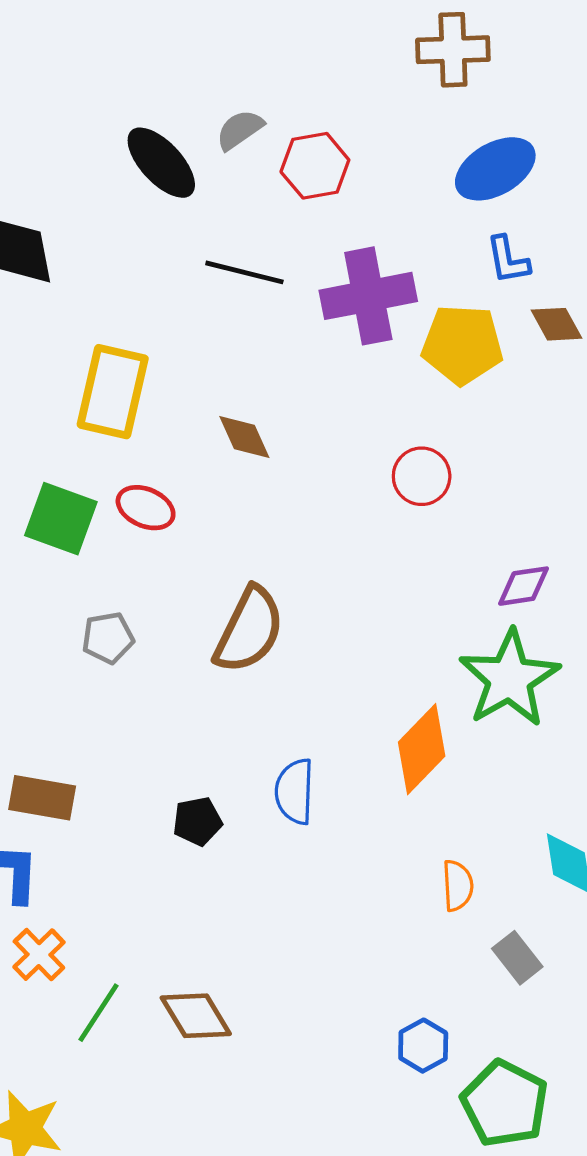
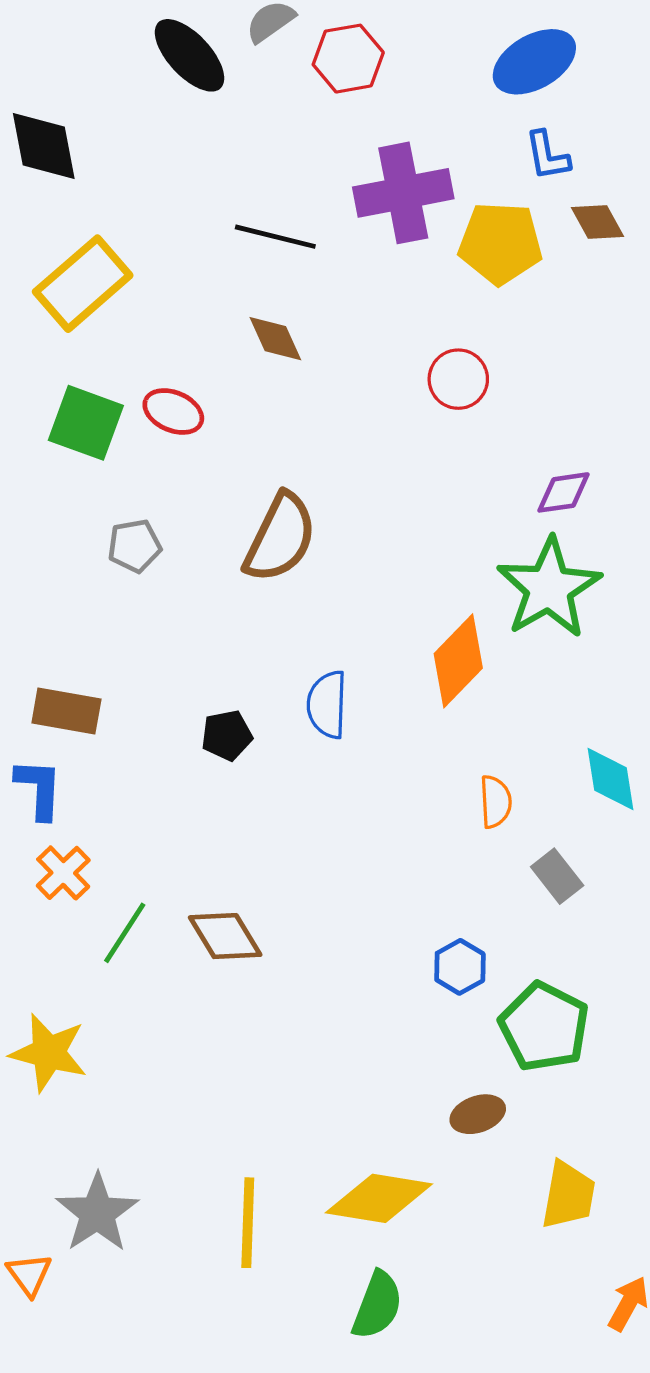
black line: (244, 272) -> (275, 237), moved
yellow rectangle: (113, 392) -> (83, 284), moved, turned 36

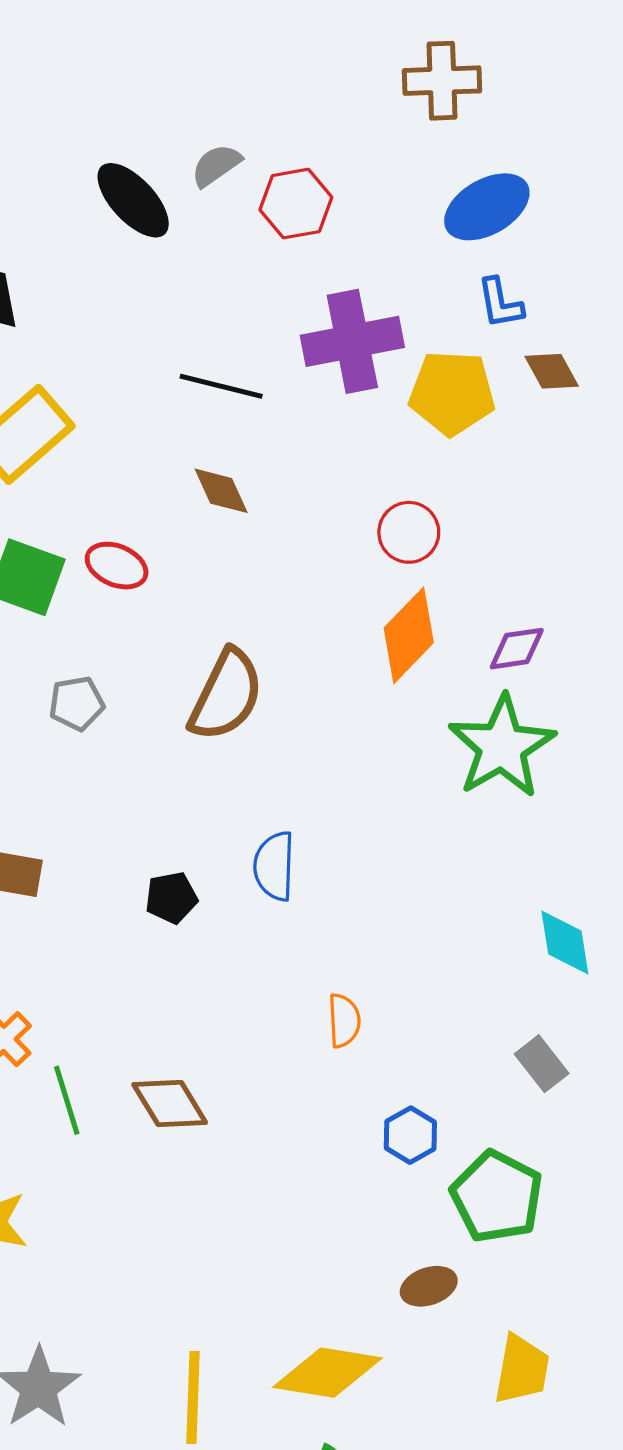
orange diamond: (458, 661) -> (409, 635), moved
orange semicircle: (496, 802) -> (344, 1021), moved
gray rectangle: (557, 876) -> (542, 1064), moved
green line: (125, 933) -> (67, 1100), turned -50

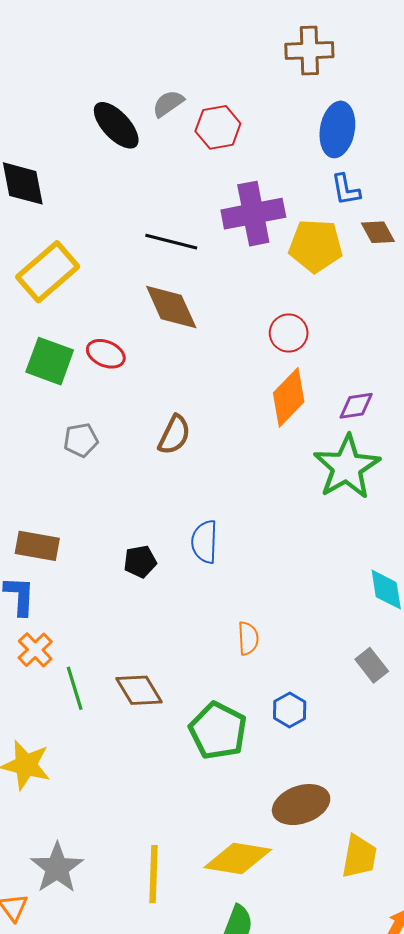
blue ellipse: (487, 207) -> (337, 129), turned -50
brown diamond: (221, 491) -> (171, 307), size x1.5
brown semicircle: (226, 695) -> (174, 435), size x0.7
green pentagon: (497, 1197) -> (218, 731), moved
brown ellipse: (429, 1286) -> (301, 805), size x1.6

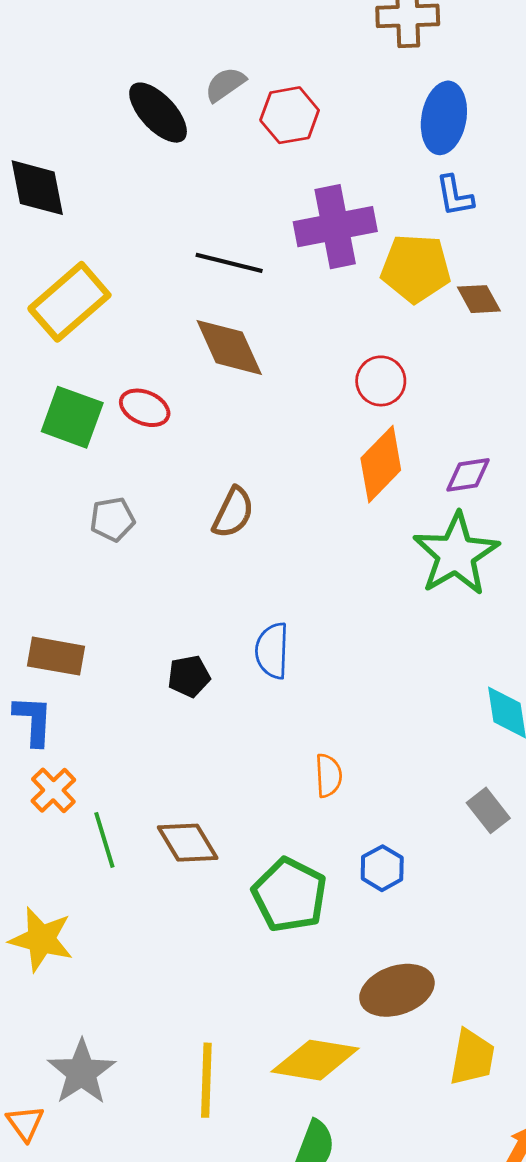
brown diamond: (378, 232) -> (479, 299), moved

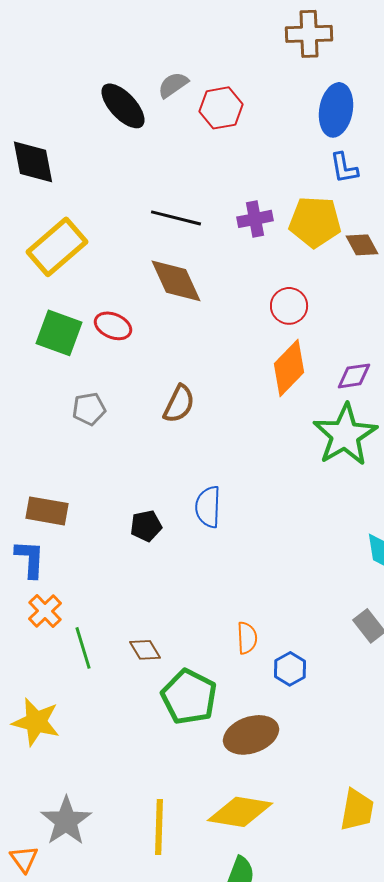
purple cross: (335, 227) -> (255, 219), moved, size x0.6
orange semicircle: (328, 776) -> (247, 638), moved
brown diamond: (188, 843) -> (145, 650), size x0.7
green pentagon: (290, 895) -> (189, 697), moved
brown ellipse: (397, 990) -> (251, 735), moved

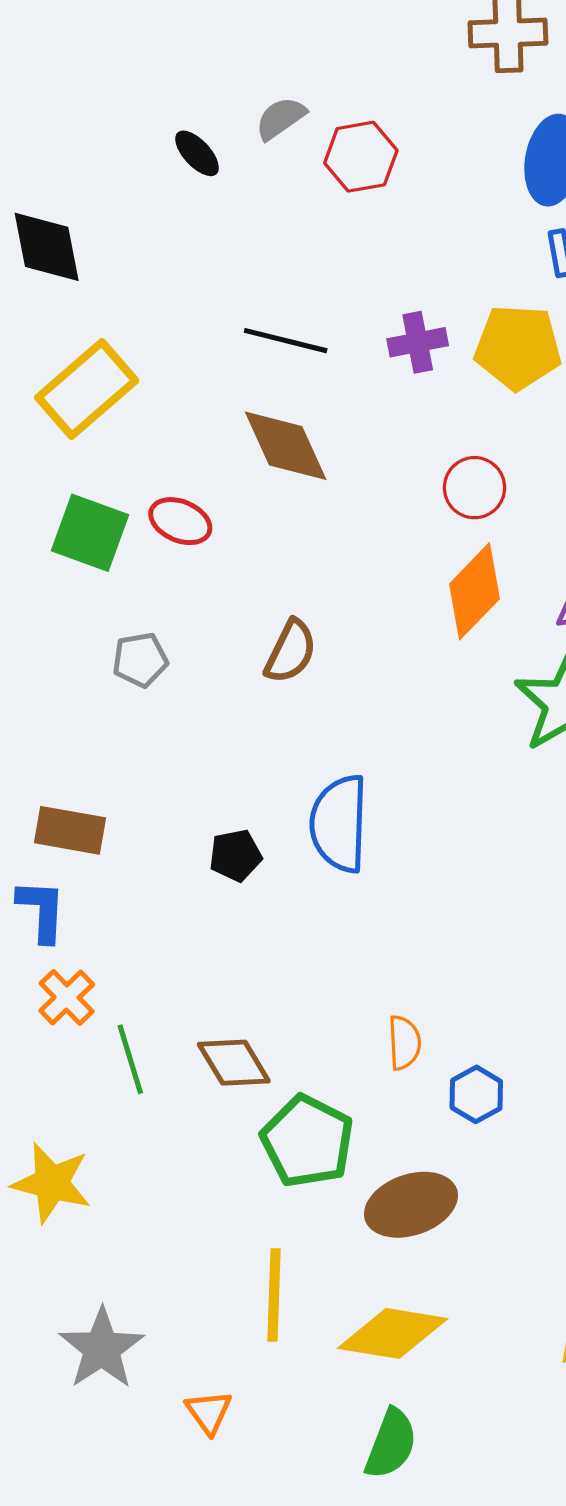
black ellipse: (123, 106) -> (197, 153), size x0.6
blue semicircle: (208, 507) -> (339, 824), size x1.4
brown diamond: (145, 650) -> (234, 1063), size x1.4
yellow line: (159, 827) -> (274, 1295), moved
orange triangle: (24, 859) -> (209, 1412), moved

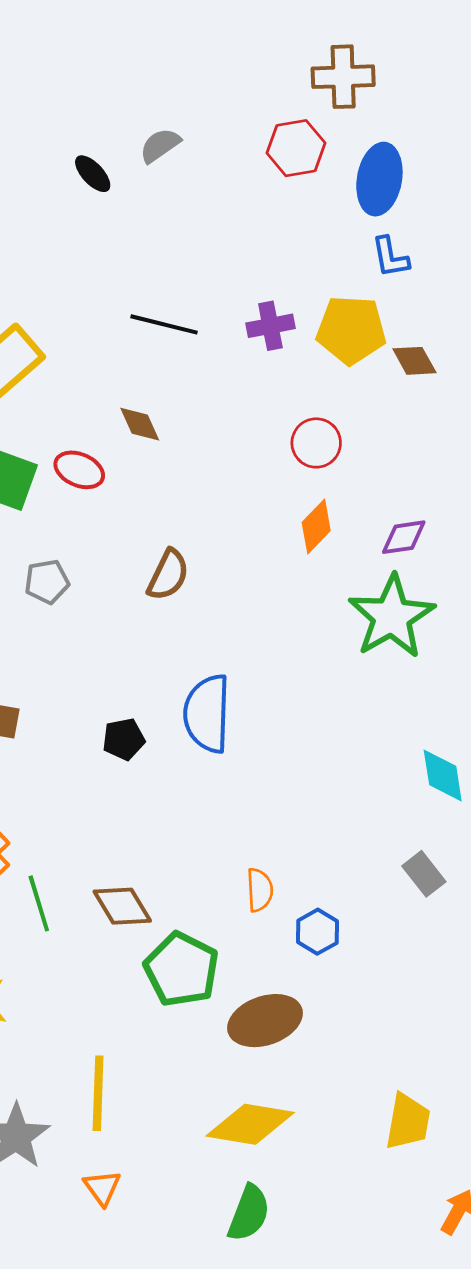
red hexagon: (361, 157) -> (296, 148), moved
brown diamond: (286, 446) -> (140, 424), moved, size x0.6
orange diamond: (474, 591) -> (316, 526), size x0.7
yellow line: (274, 1295) -> (98, 1093), moved

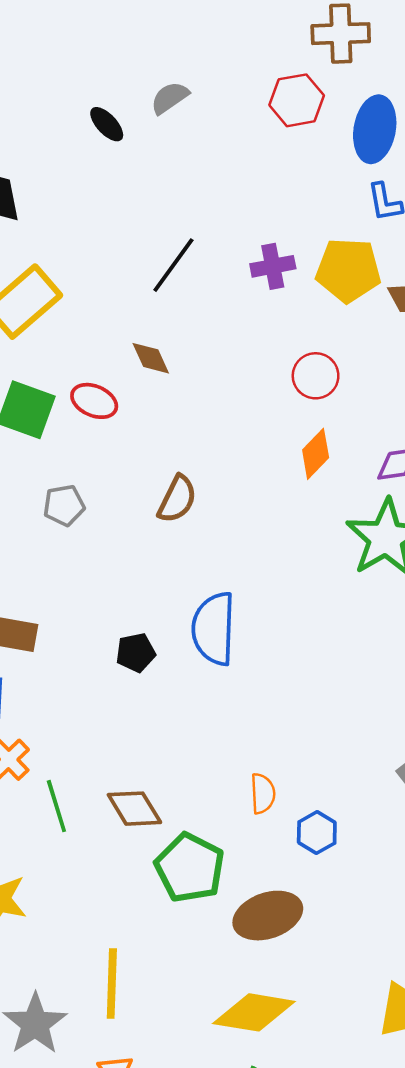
black line: (164, 324) -> (173, 265), turned -68

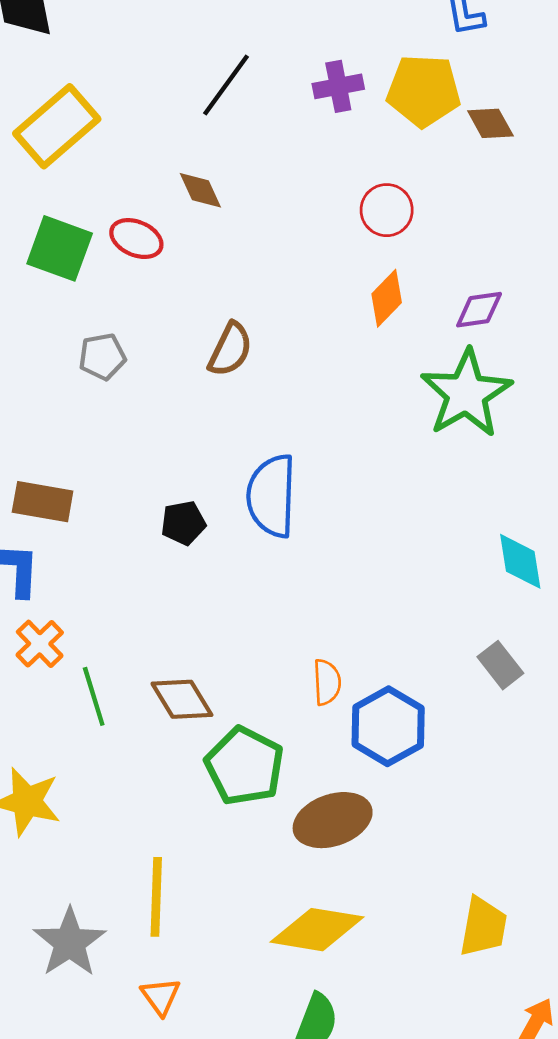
blue hexagon: (317, 832) -> (388, 726), size x1.6

